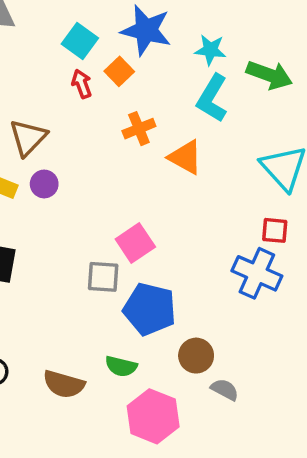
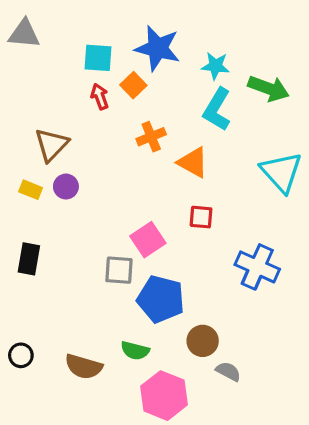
cyan square: (80, 41) -> (98, 58), turned -32
red square: (275, 230) -> (201, 217), moved

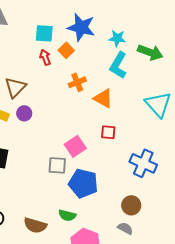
brown circle: (203, 341) -> (131, 205), moved

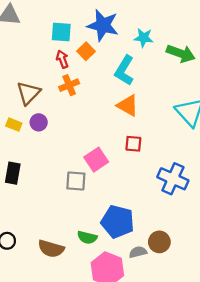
cyan L-shape: (118, 65) -> (124, 70), moved
orange cross: (77, 82) -> (69, 85), moved
blue pentagon: (83, 183) -> (118, 222), moved
brown circle: (131, 205) -> (159, 242), moved
gray semicircle: (125, 228) -> (138, 252), moved, turned -42

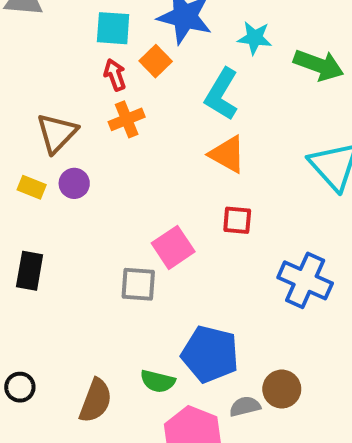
brown semicircle: (51, 249) -> (96, 401), turned -85

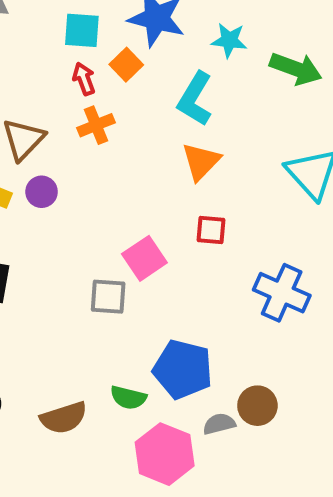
orange triangle: (227, 154) -> (201, 161), turned 45
brown semicircle: (96, 401) -> (64, 418), turned 51

